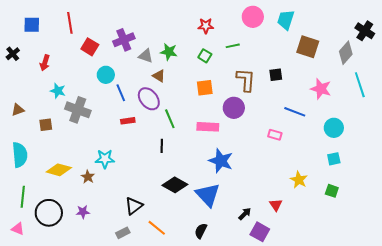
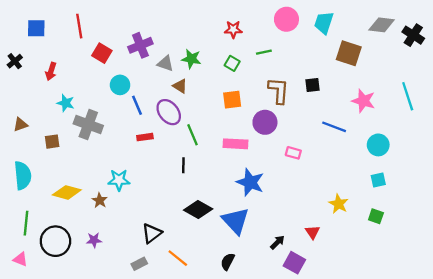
gray diamond: (346, 53) -> (382, 25), moved, turned 55
pink rectangle: (275, 135) -> (293, 153), moved

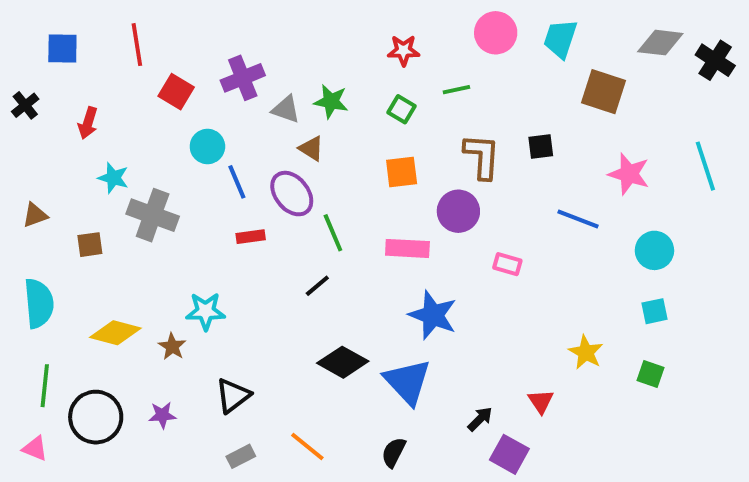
black line: (183, 165) -> (317, 286), turned 49
black triangle: (152, 233) -> (233, 395), moved

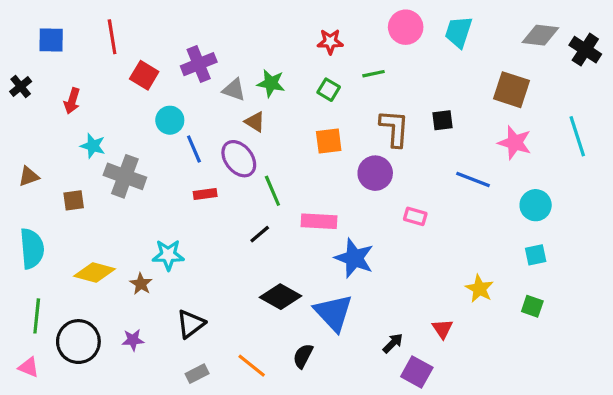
brown square: (603, 92) -> (512, 90), moved
pink rectangle: (407, 248) -> (319, 221), moved
black semicircle: (394, 452) -> (303, 356), moved

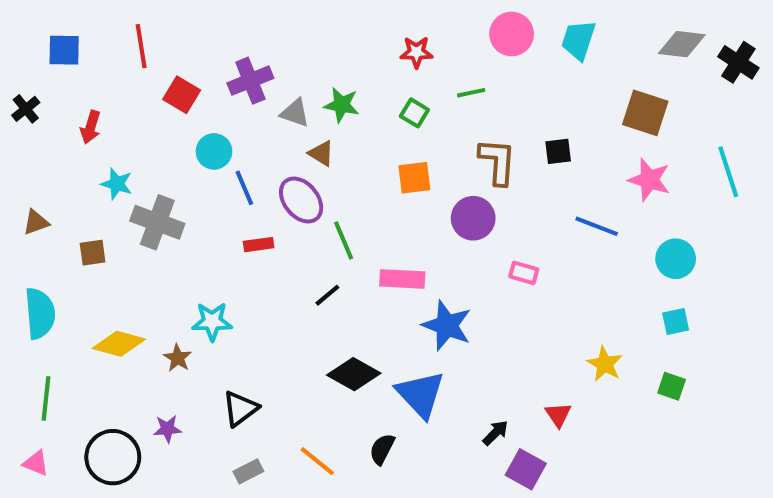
black circle: (78, 342) -> (113, 457), moved

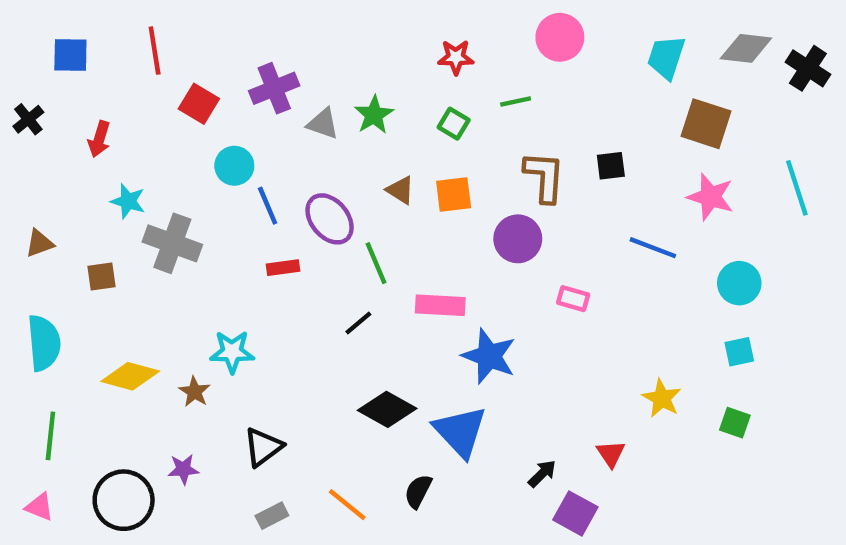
cyan trapezoid: (578, 40) -> (666, 57), moved
green star: (342, 105) -> (374, 115), turned 30
brown triangle: (321, 153) -> (400, 190), moved

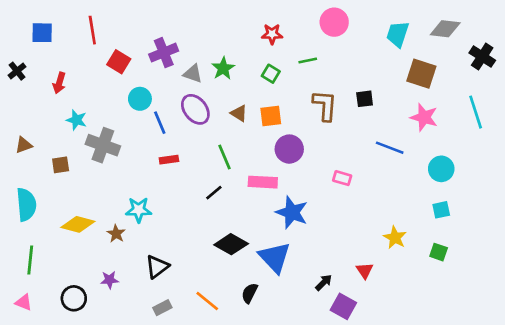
black cross: (808, 68) -> (482, 57), moved
purple ellipse: (330, 219) -> (195, 109), moved
purple circle: (518, 239) -> (289, 149), moved
black circle: (124, 500) -> (74, 298), size x0.7

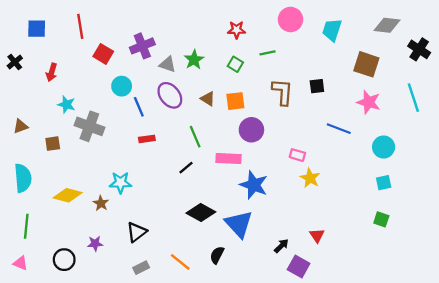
cyan trapezoid: (398, 34) -> (332, 30), moved
yellow star: (395, 238) -> (310, 178), moved

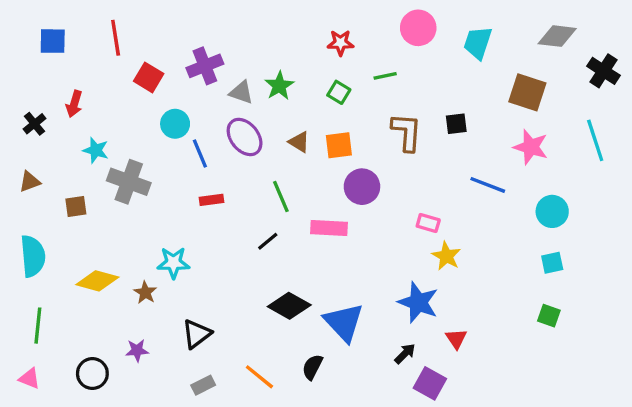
black cross: (15, 62) -> (34, 124), moved
blue star: (254, 185) -> (418, 302), moved

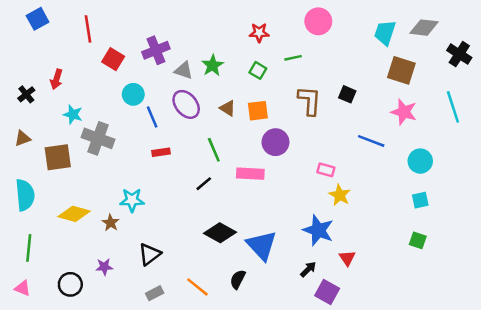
blue square: (53, 41) -> (38, 19), moved, turned -30
cyan trapezoid: (478, 43) -> (385, 33), moved
black square: (456, 124) -> (347, 94), turned 30
brown square: (76, 206) -> (58, 157), size x1.6

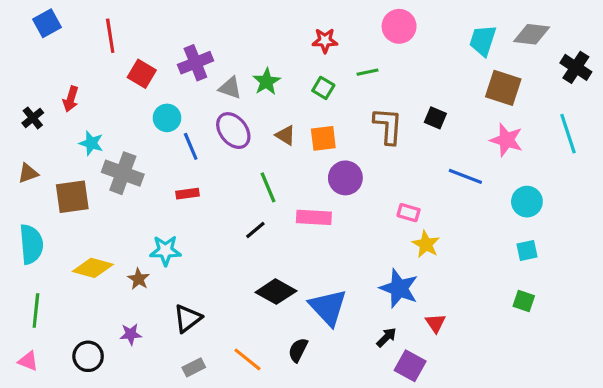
red rectangle: (161, 152) -> (188, 194), moved

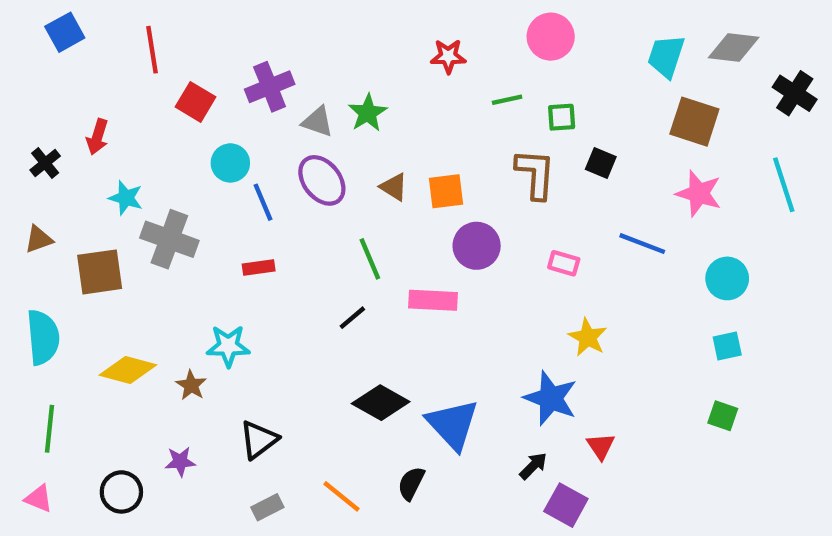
green square: (323, 88) -> (562, 117), moved, turned -35
pink rectangle: (409, 213) -> (564, 263), moved

